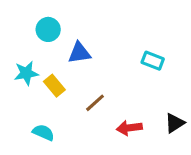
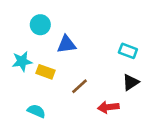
yellow rectangle: (54, 86) -> (46, 72), turned -30
black triangle: (175, 123) -> (131, 82), moved

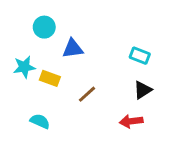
red arrow: (108, 107) -> (131, 121), moved

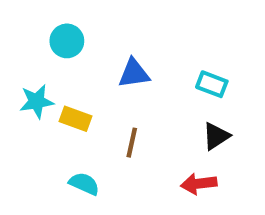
blue triangle: (73, 48) -> (134, 73), moved
brown line: (87, 94) -> (132, 143), turned -36
cyan semicircle: (40, 121) -> (84, 184), moved

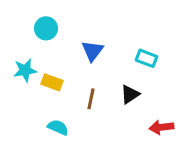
blue triangle: (134, 73) -> (92, 51), turned -45
black triangle: (216, 136) -> (130, 94), moved
red arrow: (199, 184) -> (161, 127), moved

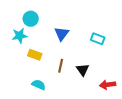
cyan star: (25, 70) -> (20, 36), moved
black triangle: (130, 94) -> (83, 70), moved, turned -32

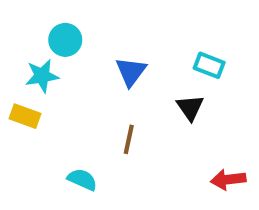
cyan rectangle: (98, 39) -> (209, 65), moved
yellow rectangle: (35, 55) -> (25, 116), moved
black triangle: (83, 70) -> (190, 108), moved

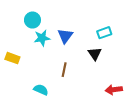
cyan rectangle: (209, 65) -> (104, 33), turned -40
cyan star: (42, 76) -> (42, 38), moved

